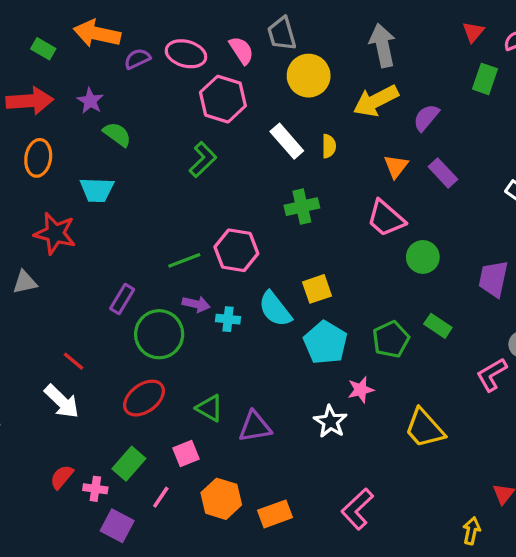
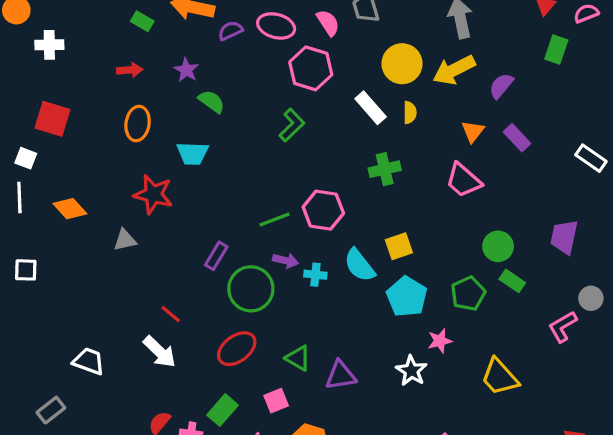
yellow circle: (309, 76) -> (402, 64), moved
red arrow: (30, 101) -> (130, 70), size x0.6
green circle: (423, 257) -> (498, 246), moved

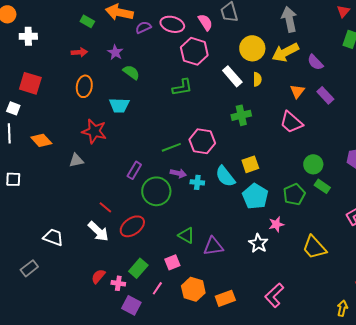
purple semicircle: (501, 86) -> (315, 62), turned -84
green L-shape: (292, 125) -> (182, 87), turned 35
red ellipse: (237, 349) -> (132, 226), moved

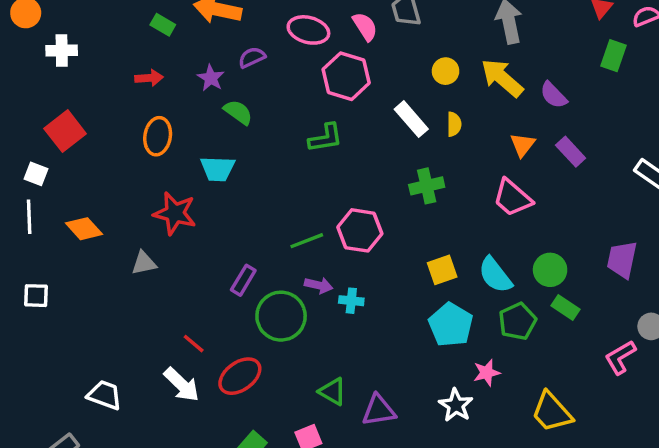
purple semicircle: (143, 27) -> (252, 57), moved
yellow circle: (252, 48) -> (446, 71), size x0.6
yellow arrow: (285, 52) -> (502, 78), turned 68
red square: (30, 83) -> (65, 131), turned 35
cyan semicircle: (225, 176) -> (495, 275), moved

